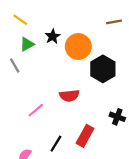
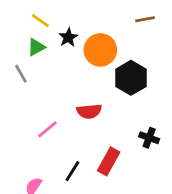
yellow line: (20, 20) -> (40, 21), moved

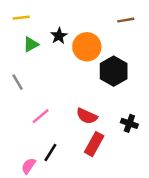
yellow line: (40, 21) -> (21, 18), moved, turned -42
gray line: (21, 74) -> (18, 82), moved
red semicircle: (89, 111) -> (87, 116), moved, turned 30
black line: (72, 171) -> (50, 153), moved

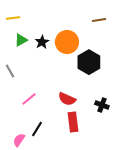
black star: (59, 36) -> (42, 42), moved
red rectangle: (94, 144) -> (73, 122), turned -36

